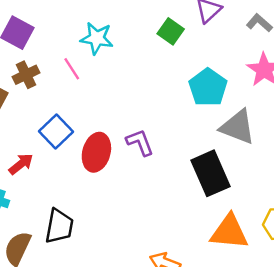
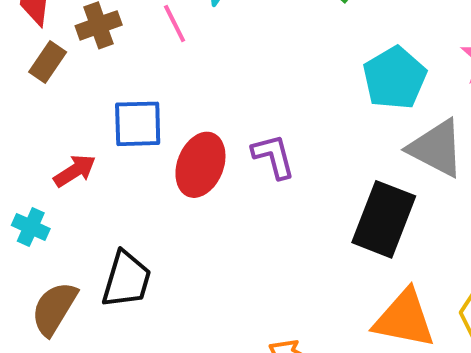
blue square: (56, 132) -> (138, 124), turned 36
black rectangle: (210, 173) -> (384, 219), turned 39

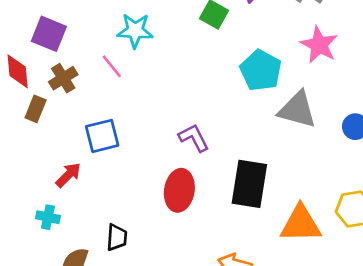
red ellipse: (200, 165) -> (179, 190), moved
black rectangle: (384, 219) -> (249, 184), moved
black trapezoid: (126, 279) -> (117, 237), size x0.7

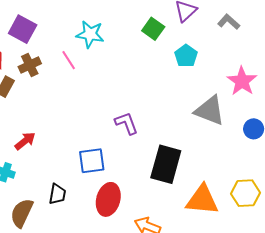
pink star: (319, 45) -> (242, 81), moved
cyan pentagon: (261, 70) -> (186, 56), moved, size x0.7
blue square: (102, 136) -> (92, 161), moved
red ellipse: (179, 190) -> (108, 199), moved

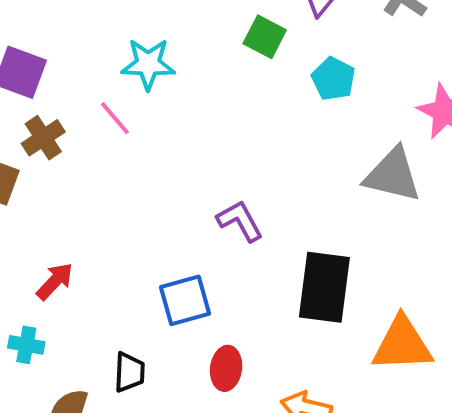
red ellipse: (108, 199) -> (226, 368), size x0.7

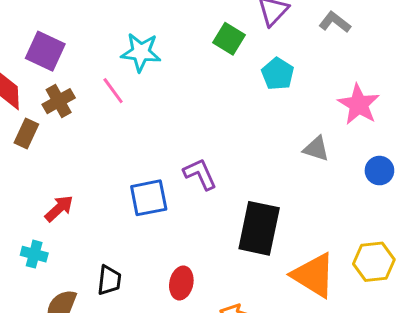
gray triangle: (393, 175) -> (316, 149), size x0.6
blue square: (185, 300) -> (149, 198), moved
orange triangle: (402, 344) -> (314, 275), turned 30

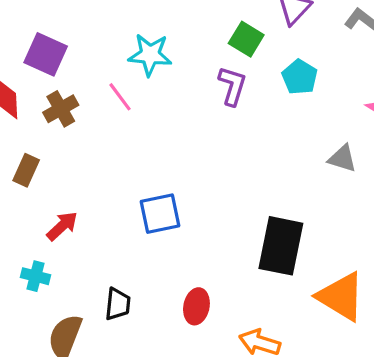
brown rectangle: (26, 134) -> (26, 170), moved
purple L-shape: (200, 174) -> (232, 86), moved, turned 42

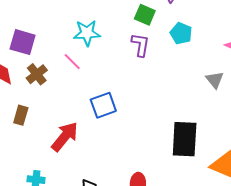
gray triangle: (342, 158) -> (215, 80), turned 42
blue square: (160, 214) -> (103, 105), moved
red arrow: (62, 226) -> (65, 137), moved, size x1.5

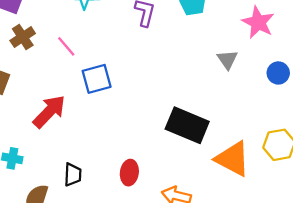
pink line: (72, 62) -> (66, 46), moved
black rectangle: (185, 139) -> (187, 125), turned -75

